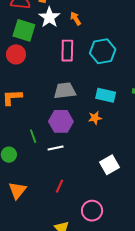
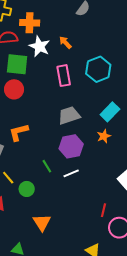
cyan rectangle: (106, 95) -> (110, 112), turned -48
red line: (60, 186) -> (103, 210), moved

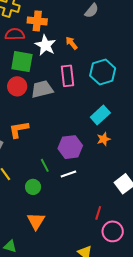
cyan rectangle: (110, 112) -> (100, 115), moved
gray trapezoid: (69, 115) -> (42, 89), moved
green circle: (27, 189) -> (33, 187), moved

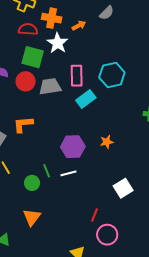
orange arrow: (72, 43) -> (79, 26), moved, turned 96
cyan rectangle: (100, 115) -> (86, 99), moved
green line: (45, 165) -> (47, 171), moved

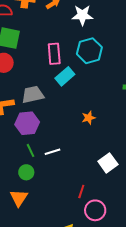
white star: (58, 43) -> (82, 15), moved, turned -30
gray trapezoid: (50, 86) -> (33, 95), moved
purple hexagon: (73, 147) -> (27, 123), moved
green circle: (32, 183) -> (26, 172), moved

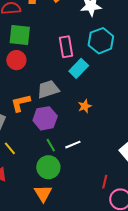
orange star: (89, 118) -> (85, 106), moved
green circle: (26, 172) -> (48, 167), size x1.5

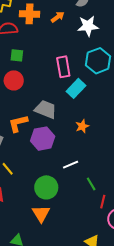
green square: (20, 35) -> (17, 55), size x0.6
gray trapezoid: (48, 89) -> (46, 109), turned 40
green line: (51, 145) -> (91, 184), moved

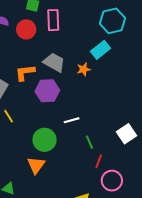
pink rectangle: (63, 67) -> (53, 20), moved
cyan rectangle: (76, 88) -> (101, 50), moved
orange star: (82, 126) -> (84, 69), moved

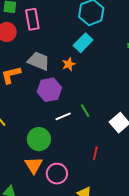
purple hexagon: (47, 91) -> (49, 90), moved
green line: (89, 142) -> (85, 111), moved
pink circle: (112, 181) -> (57, 174), moved

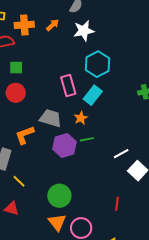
pink rectangle: (32, 19) -> (68, 85), moved
green line: (85, 111) -> (87, 139), moved, turned -64
white line: (63, 116) -> (121, 154), moved

